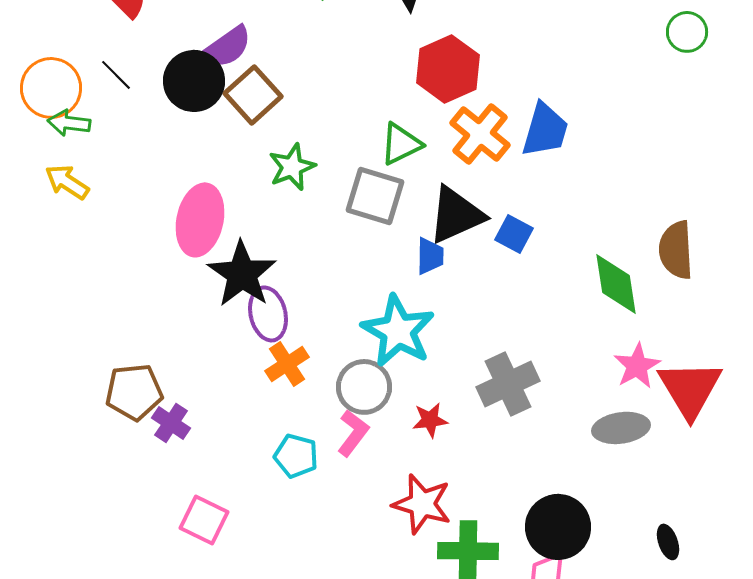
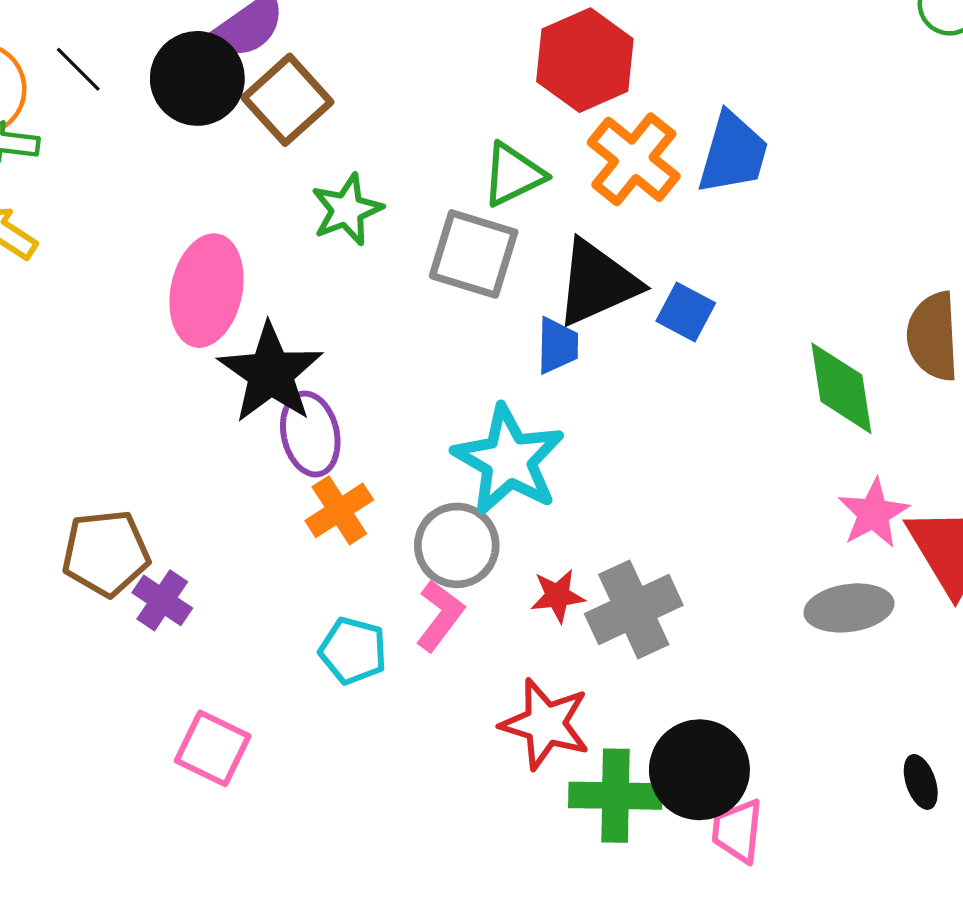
gray cross: (508, 384) -> (634, 610), moved
black circle: (558, 527) -> (699, 770), moved

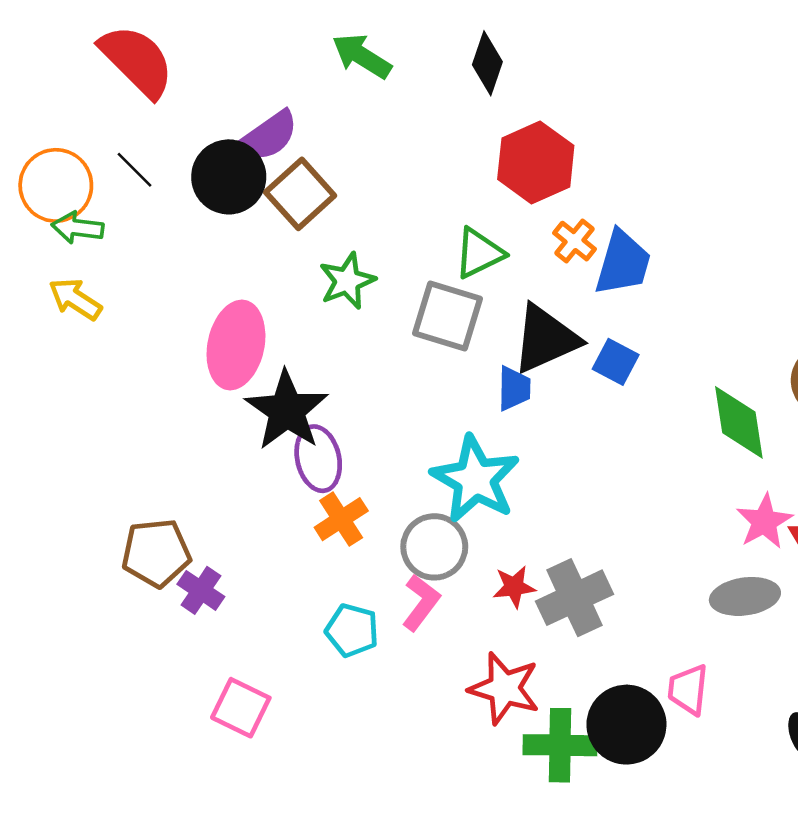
blue trapezoid: (733, 153) -> (623, 263), moved
orange cross: (634, 159) -> (574, 241), size x0.6
pink trapezoid: (738, 831) -> (688, 690), moved

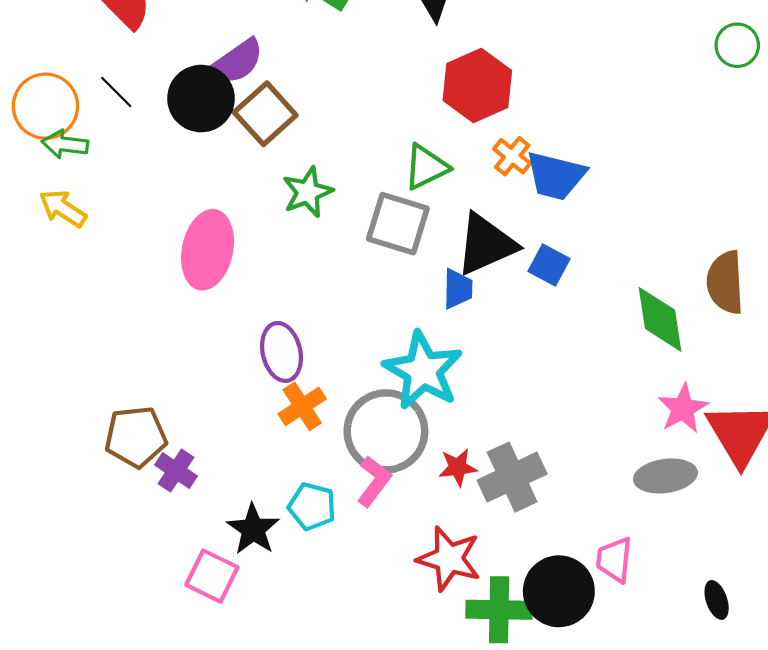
blue trapezoid: (623, 263) -> (556, 176), turned 88
black star: (287, 410) -> (253, 529), moved, size x0.7
gray circle: (434, 547) -> (386, 431), size x1.4

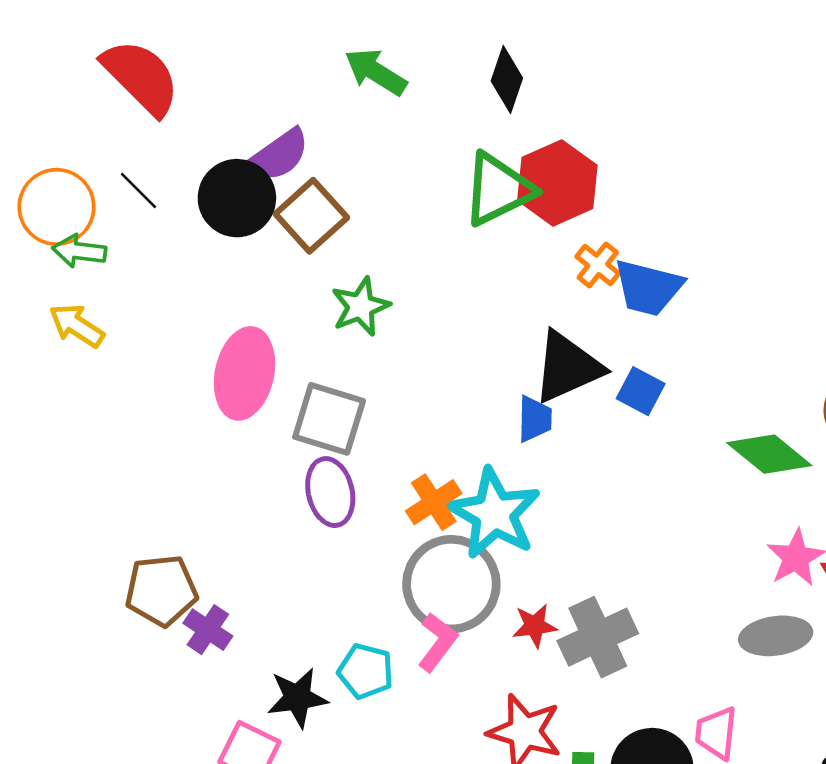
green triangle: (426, 167) -> (498, 189), moved, size x1.4
gray square: (398, 224) -> (329, 419), moved
green diamond: (660, 319) -> (769, 454), turned -42
orange cross: (302, 406) -> (434, 502), moved
black star: (253, 529) -> (297, 698), turned 30

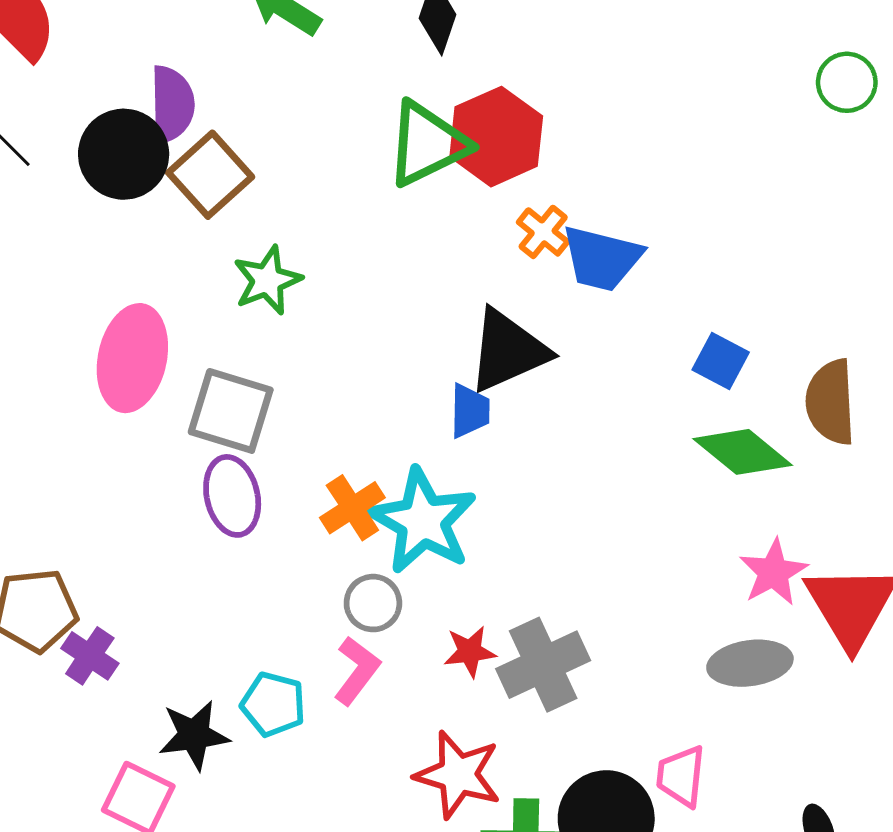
purple semicircle: (279, 155) -> (172, 104), turned -56
blue square: (641, 391) -> (721, 361), moved
gray circle: (451, 584) -> (373, 603), size x0.5

